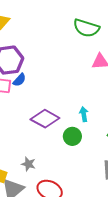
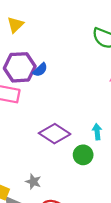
blue semicircle: (19, 80) -> (40, 70), moved

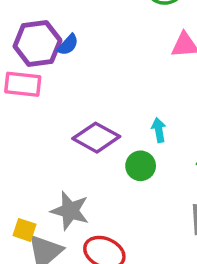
gray star: (33, 182) -> (70, 211), size x1.6

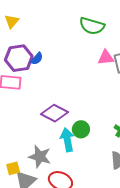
cyan arrow: (159, 130) -> (67, 140), moved, size x1.6
yellow square: (24, 230) -> (13, 168), turned -32

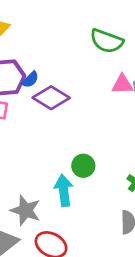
purple diamond: (54, 113) -> (51, 98), moved
green circle: (81, 129) -> (83, 166), moved

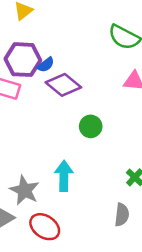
green circle: (83, 166) -> (91, 126), moved

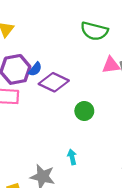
cyan arrow: (64, 176) -> (72, 157), size x0.6

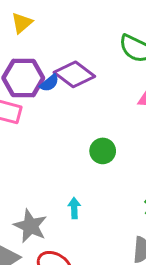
purple diamond: (54, 82) -> (74, 74), moved

